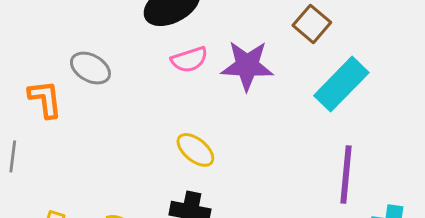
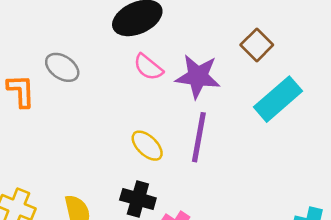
pink semicircle: (189, 60) -> (148, 67), turned 52
purple line: (346, 174) -> (199, 137), moved

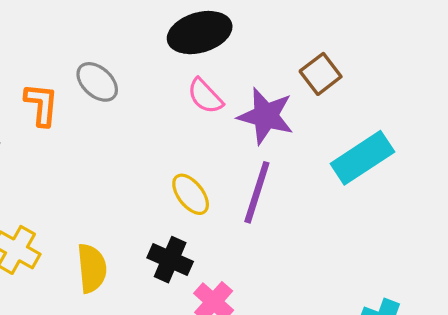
brown square: (257, 45) -> (321, 74), moved

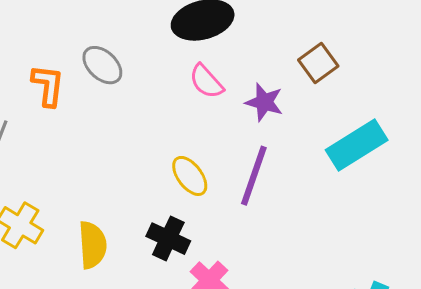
purple star: (266, 116) -> (264, 102), size x0.7

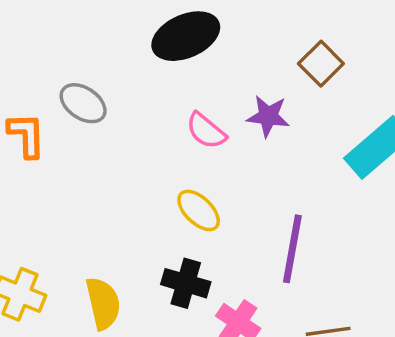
pink semicircle: (206, 81) -> (206, 131), moved
purple line: (254, 176) -> (292, 249), moved

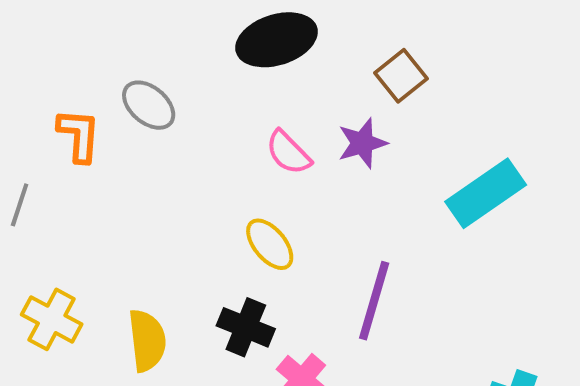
brown square: (321, 64) -> (401, 76), moved
purple star: (268, 116) -> (362, 143), turned -30

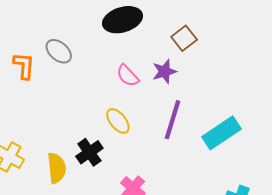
cyan rectangle: (486, 193) -> (221, 133), moved
purple line: (374, 301) -> (172, 120), moved
black cross: (246, 327) -> (89, 152), moved, turned 32

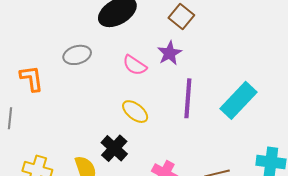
gray ellipse: (59, 51) -> (77, 55), moved, turned -44

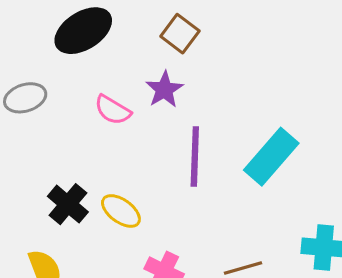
yellow ellipse: (135, 112) -> (121, 211), moved
black cross: (114, 148) -> (68, 204), moved

